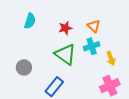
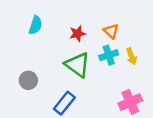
yellow arrow: (111, 58) -> (131, 56), moved

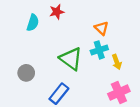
red star: (78, 34) -> (57, 12), moved
yellow arrow: (131, 56) -> (117, 62), moved

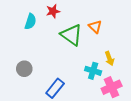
cyan cross: (99, 50) -> (93, 71), moved, turned 35
green triangle: (71, 59) -> (71, 35), moved

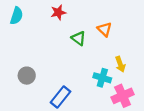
cyan semicircle: (30, 22) -> (17, 16), moved
green triangle: (71, 35) -> (79, 38), size x0.6

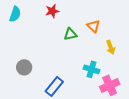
green triangle: (79, 38) -> (70, 34), turned -48
yellow arrow: (120, 64) -> (111, 47), moved

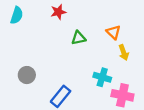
orange triangle: (93, 26) -> (113, 32), moved
pink cross: (110, 85) -> (122, 95), turned 36

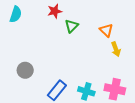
green triangle: (79, 38) -> (72, 26), moved, turned -32
cyan cross: (102, 77) -> (86, 91), moved

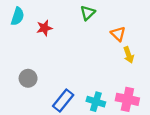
red star: (55, 11) -> (44, 28), moved
green triangle: (72, 26) -> (88, 13), moved

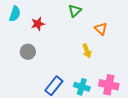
yellow arrow: (129, 55) -> (87, 51), moved
gray circle: (28, 78) -> (28, 52), moved

